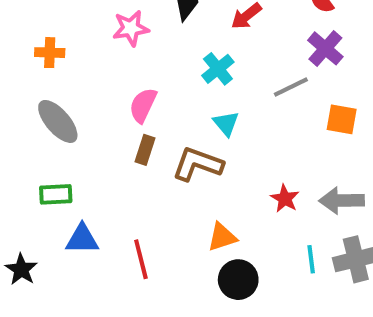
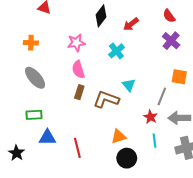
pink star: (131, 28) -> (76, 43), moved
gray line: (291, 87) -> (162, 96), moved, turned -42
pink semicircle: (143, 105) -> (78, 70), turned -42
cyan triangle: (226, 123) -> (129, 85), moved
cyan line: (311, 259) -> (155, 141), moved

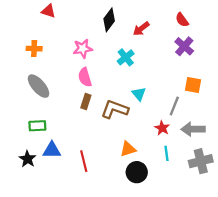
black star: (16, 153) -> (27, 159), moved

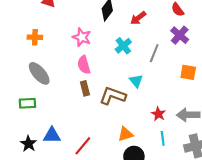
pink star: (83, 49) -> (82, 37), turned 30
brown rectangle: (86, 102) -> (85, 88), turned -32
gray line: (174, 106) -> (154, 53), moved
green rectangle: (37, 126) -> (27, 103), moved
red line: (84, 161) -> (83, 146), turned 54

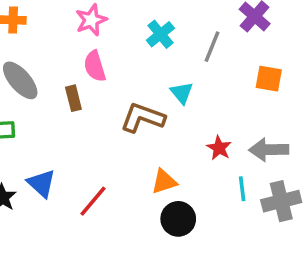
pink star: (82, 37) -> (91, 20), turned 30
brown rectangle: (85, 88) -> (73, 98), moved
blue triangle: (52, 135) -> (41, 183), turned 42
cyan line: (163, 138) -> (242, 189), moved

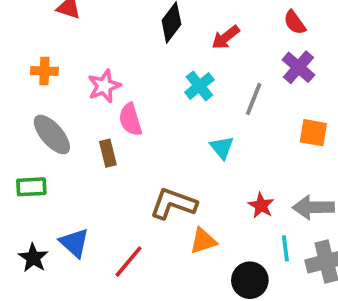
pink star: (91, 20) -> (104, 86), moved
brown L-shape: (143, 118) -> (173, 204), moved
black circle: (178, 219) -> (250, 280), moved

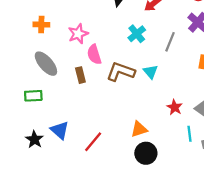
brown L-shape: (173, 204) -> (121, 72), moved
black circle: (250, 280) -> (146, 153), moved

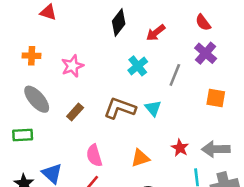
pink semicircle: (94, 54) -> (94, 156), moved
brown rectangle: (80, 75) -> (75, 112), turned 56
orange triangle: (139, 129) -> (140, 158), moved

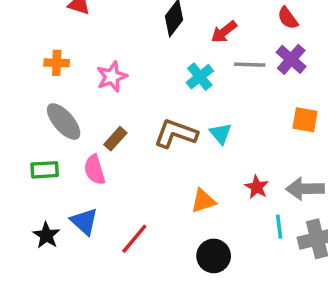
gray line: (175, 75) -> (250, 65), moved, turned 70
pink semicircle: (94, 156) -> (95, 170), moved

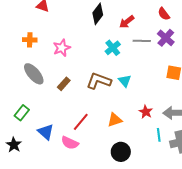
green rectangle: (45, 170) -> (22, 113), moved, turned -49
pink semicircle: (95, 170) -> (70, 143), moved, turned -48
black star: (46, 235) -> (14, 145), moved
red line: (134, 239) -> (81, 122), moved

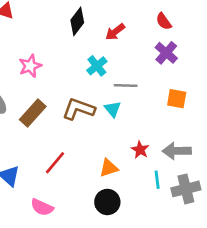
gray line: (142, 41) -> (126, 86), moved
brown rectangle: (64, 84) -> (33, 113), size x1.5
orange triangle: (115, 120) -> (109, 168), moved
pink semicircle: (70, 143) -> (42, 207), moved

